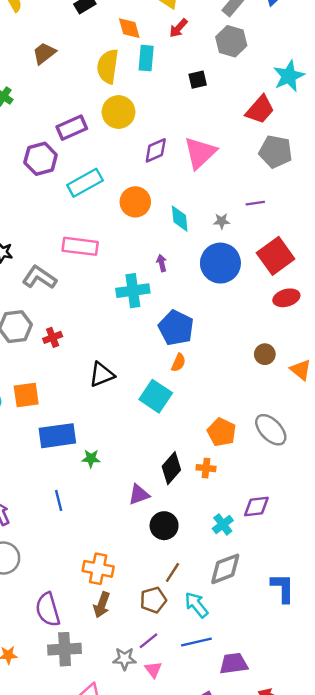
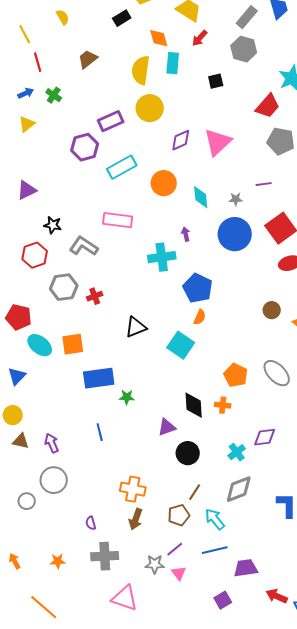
black diamond: (171, 468) -> (194, 405), turned -44
purple semicircle: (48, 610) -> (91, 523), size x0.5

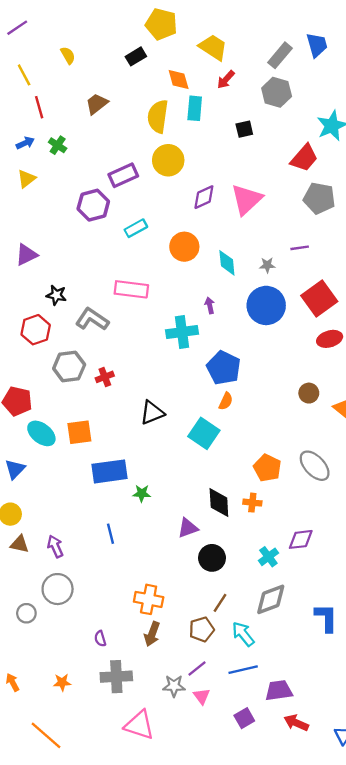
cyan rectangle: (122, 167) -> (136, 228), size x0.7
red arrow: (277, 596) -> (296, 723), moved
purple square: (223, 600) -> (244, 718), moved

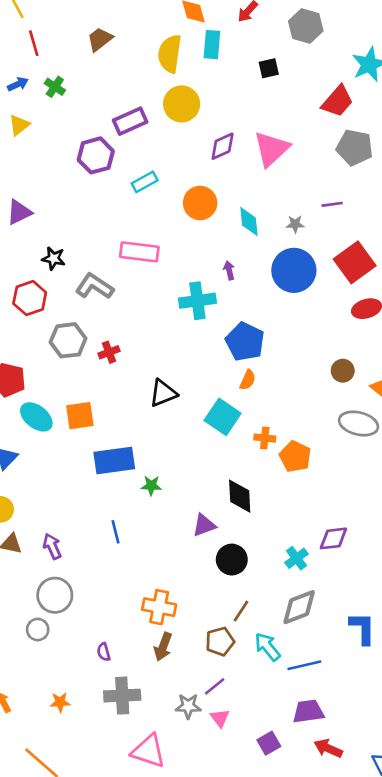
gray ellipse: (315, 466) -> (359, 424), moved, turned -32
orange cross: (252, 503) -> (265, 438), moved
gray circle: (26, 613) -> (38, 630), moved
blue line: (243, 670) -> (304, 665), moved

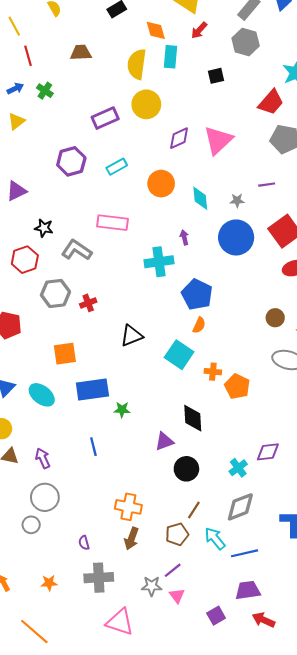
brown trapezoid: (100, 39) -> (81, 53), turned 35
purple hexagon: (96, 155) -> (71, 161), moved
cyan ellipse: (36, 417) -> (42, 395), moved

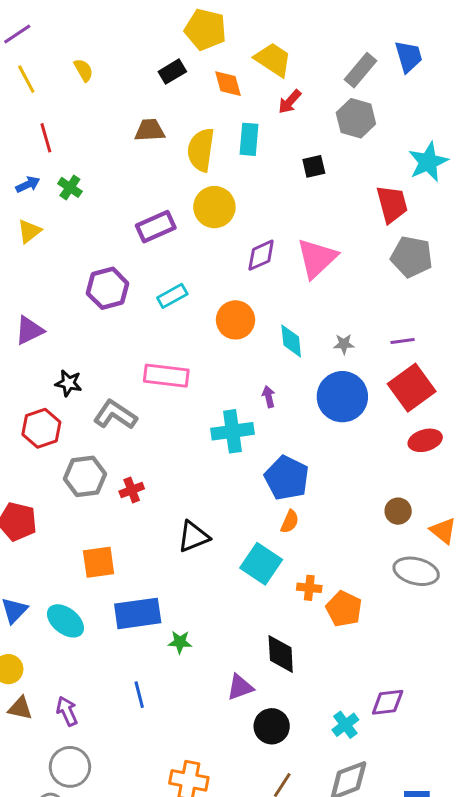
yellow line: (14, 26) -> (26, 79), moved
orange diamond: (156, 30) -> (228, 84), moved
brown trapezoid: (81, 53) -> (150, 130), moved
red trapezoid: (271, 102) -> (392, 204), turned -56
purple line: (267, 185) -> (403, 341), moved

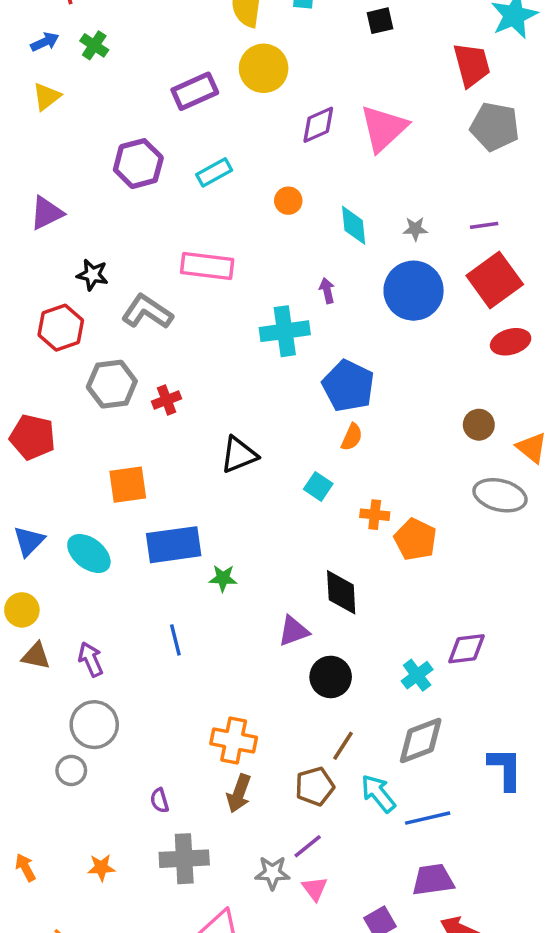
orange circle: (236, 320) -> (288, 201), size x0.6
cyan square: (261, 564) -> (318, 486), size x0.6

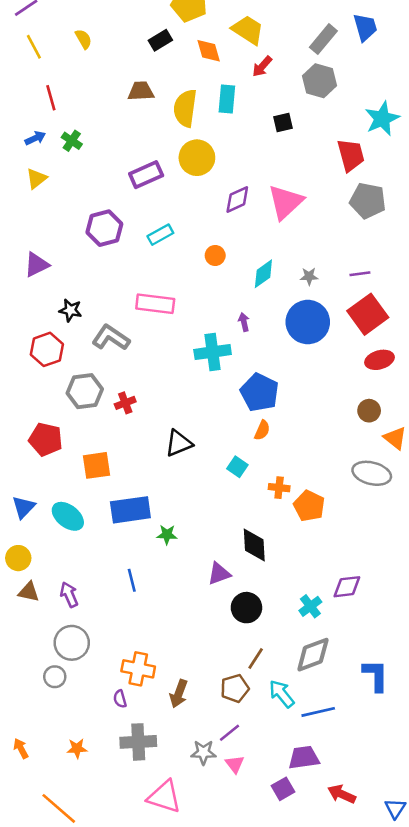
cyan diamond: (354, 225) -> (263, 274), turned 60
brown circle: (479, 425) -> (369, 411), moved
red pentagon: (32, 437) -> (46, 439), moved
orange cross: (234, 740) -> (138, 669), moved
purple trapezoid: (433, 880) -> (304, 758), moved

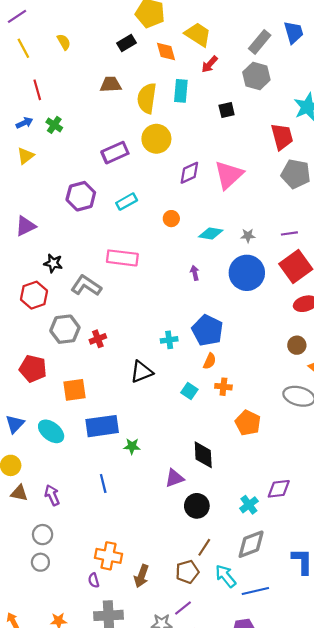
cyan diamond: (263, 274) -> (211, 233), turned 45
cyan cross: (213, 352) -> (169, 340), moved, size x0.6
orange cross: (279, 488) -> (223, 387), moved
gray circle: (72, 643) -> (43, 535), moved, size x0.7

